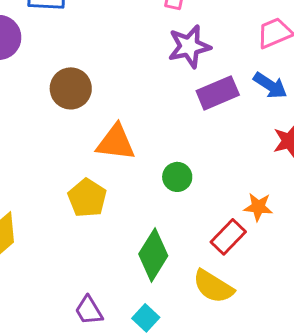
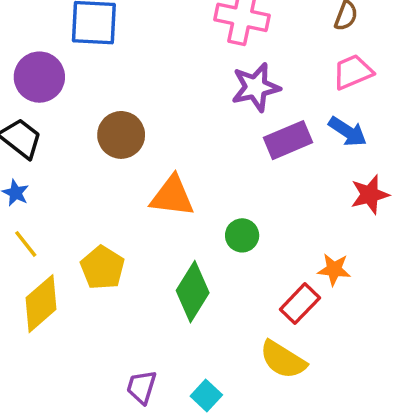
yellow pentagon: (87, 198) -> (102, 268), moved
green diamond: (153, 255) -> (193, 292), moved
purple trapezoid: (89, 310) -> (142, 387), turned 48

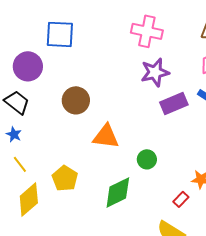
green diamond: (193, 292) -> (118, 192), turned 32
red rectangle: (300, 304) -> (181, 199), size x0.7

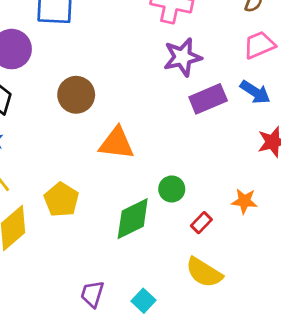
green circle: (147, 159) -> (172, 189), moved
red rectangle: (181, 199) -> (201, 223), moved

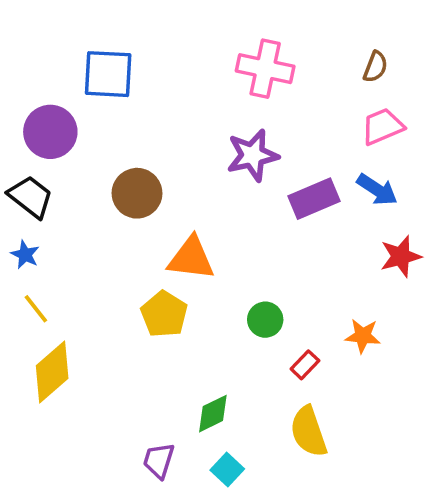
purple star: (183, 57) -> (253, 155), moved
yellow pentagon: (61, 200) -> (164, 314), moved
green diamond: (133, 219) -> (213, 414), moved, size x0.7
yellow semicircle: (204, 272) -> (309, 432), turned 39

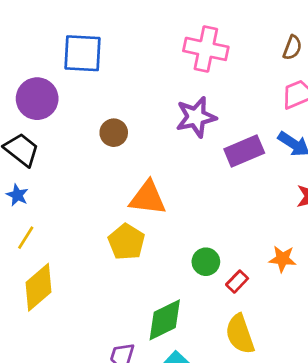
brown circle: (137, 193) -> (114, 133), moved, size x0.7
yellow line: (36, 309) -> (26, 238), turned 70
green circle: (265, 320) -> (206, 262), moved
green diamond: (213, 414) -> (165, 320), size x1.4

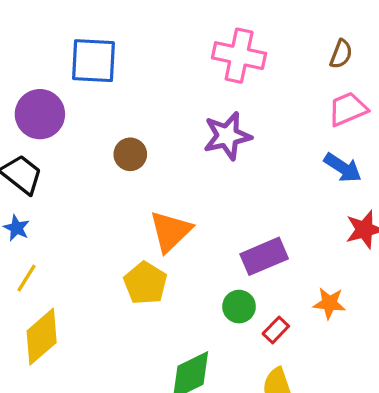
purple rectangle: (244, 151) -> (264, 256), moved
orange triangle: (148, 198) -> (170, 231), turned -51

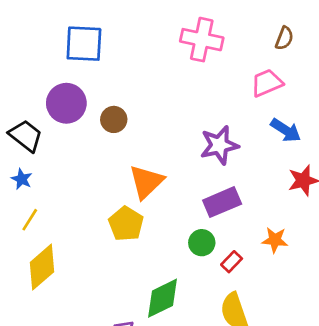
pink trapezoid: (348, 109) -> (267, 83), moved
purple circle: (40, 114) -> (66, 103), moved
purple star: (227, 136) -> (219, 145), moved

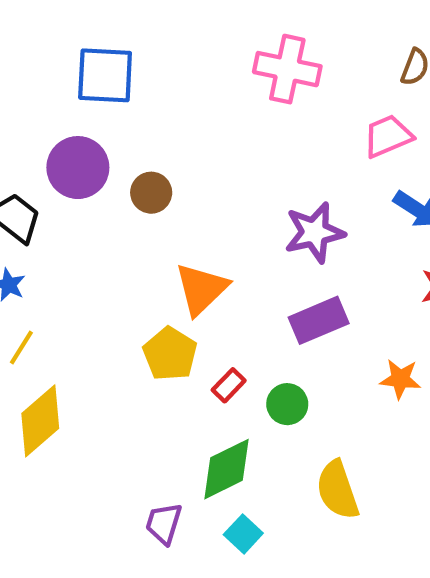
green circle: (202, 243) -> (287, 404), moved
red rectangle: (232, 262) -> (229, 385), moved

